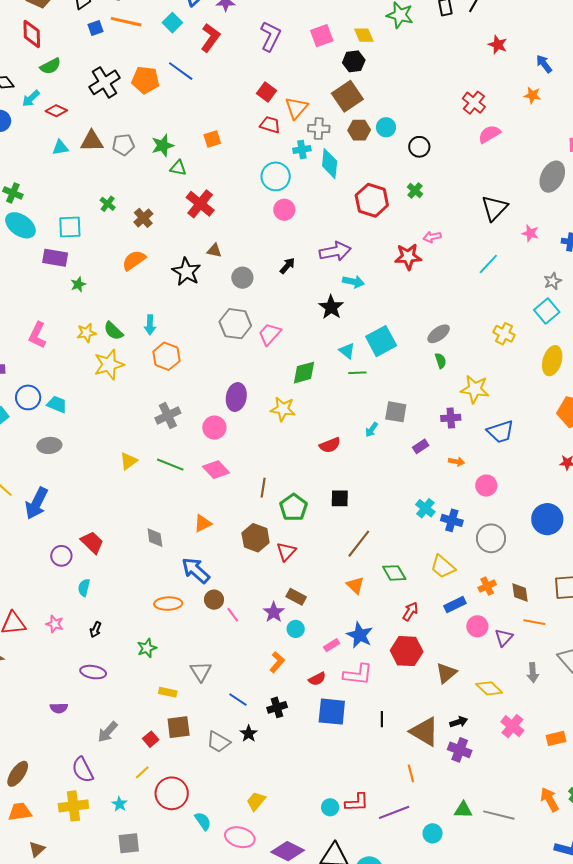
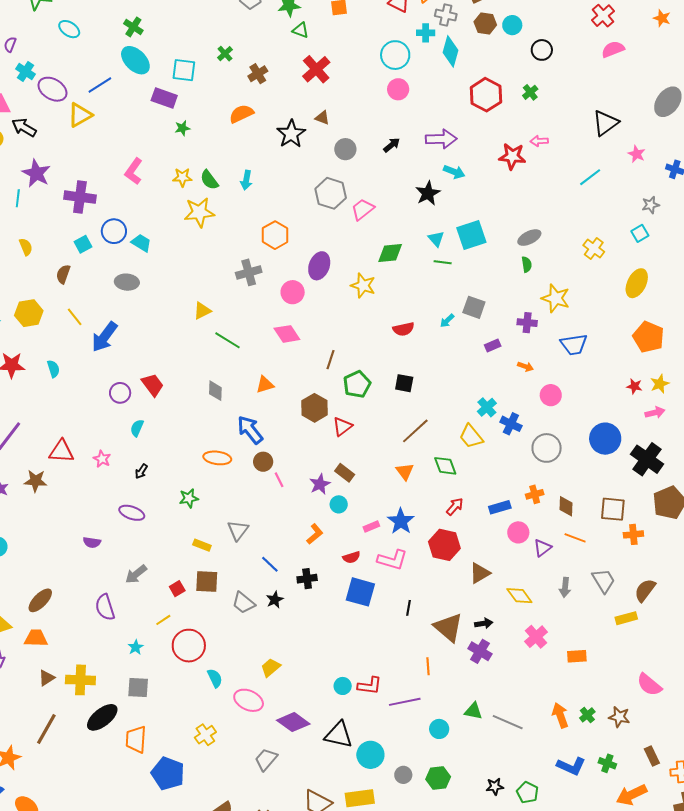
cyan square: (547, 311) -> (640, 233), size x0.7
orange hexagon: (166, 356) -> (275, 235), moved
green line: (170, 465) -> (227, 340), moved
yellow trapezoid: (443, 567) -> (471, 436), moved
yellow cross: (73, 806) -> (80, 680), moved

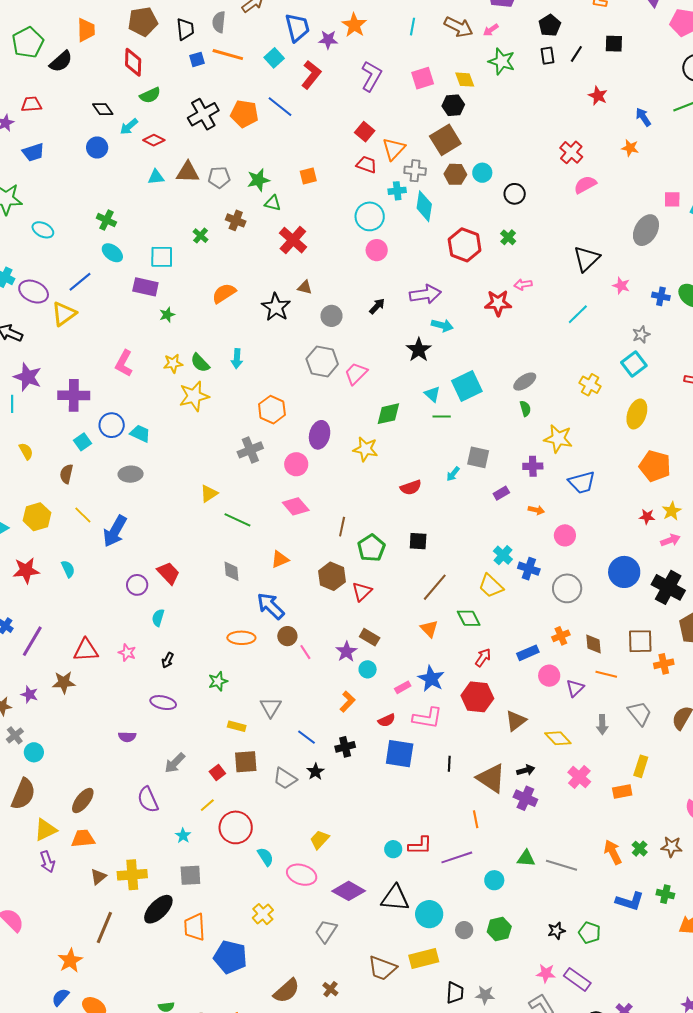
cyan ellipse: (135, 60) -> (112, 253), size x0.7
brown cross: (258, 74) -> (236, 220), moved, turned -30
cyan square: (640, 233) -> (634, 364), size x1.4
yellow rectangle: (626, 618) -> (641, 766), moved, turned -50

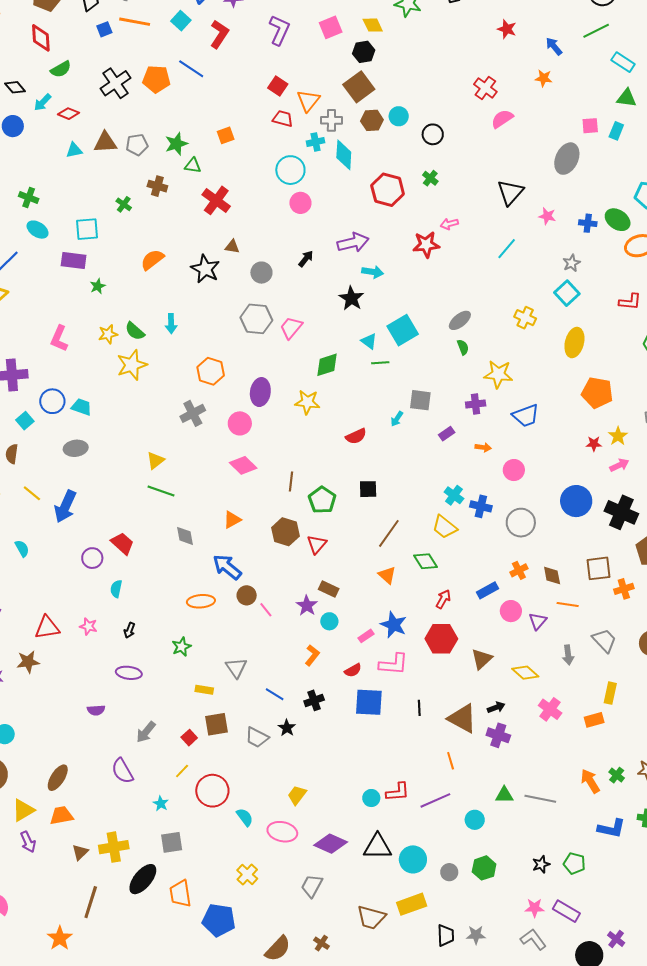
green line: (237, 520) -> (161, 491), moved

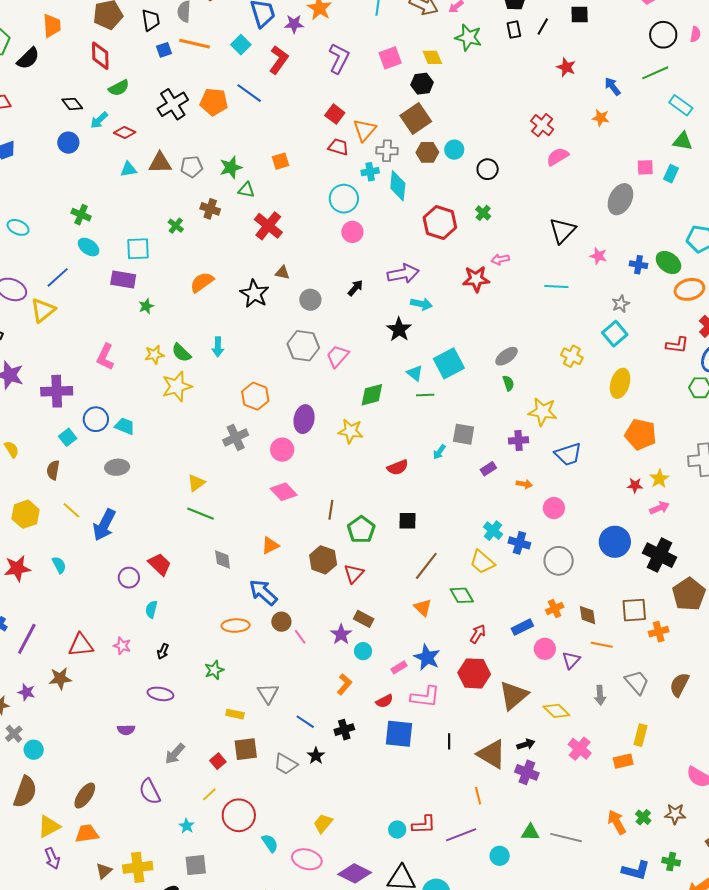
cyan line: (507, 249) -> (556, 287), turned 50
brown triangle: (482, 659) -> (514, 695), size x1.4

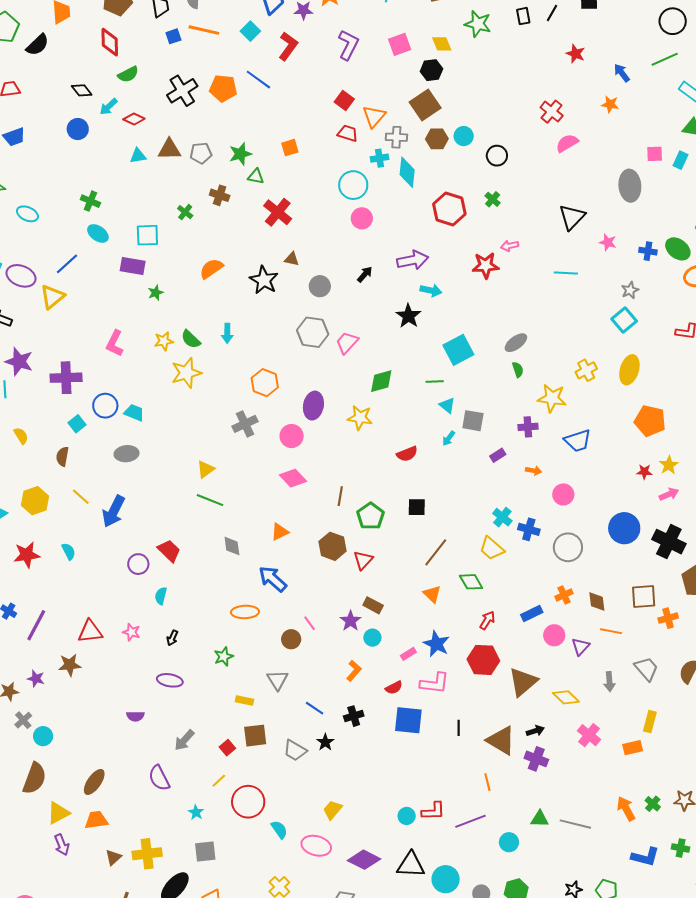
gray ellipse: (620, 199) -> (630, 186), turned -32
yellow cross: (572, 356) -> (586, 370), moved, turned 35
cyan triangle: (415, 373) -> (447, 405), moved
brown circle: (281, 622) -> (291, 639), moved

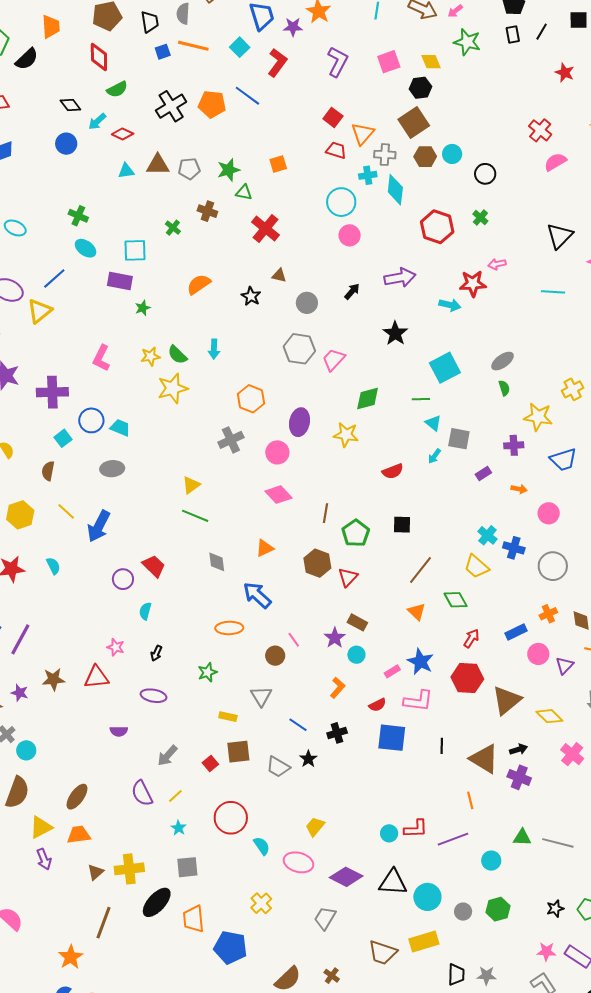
black star: (264, 280) -> (251, 296), size x0.7
cyan arrow: (431, 290) -> (450, 305), moved
red triangle: (90, 632) -> (96, 677), moved
yellow line: (219, 781) -> (175, 796), moved

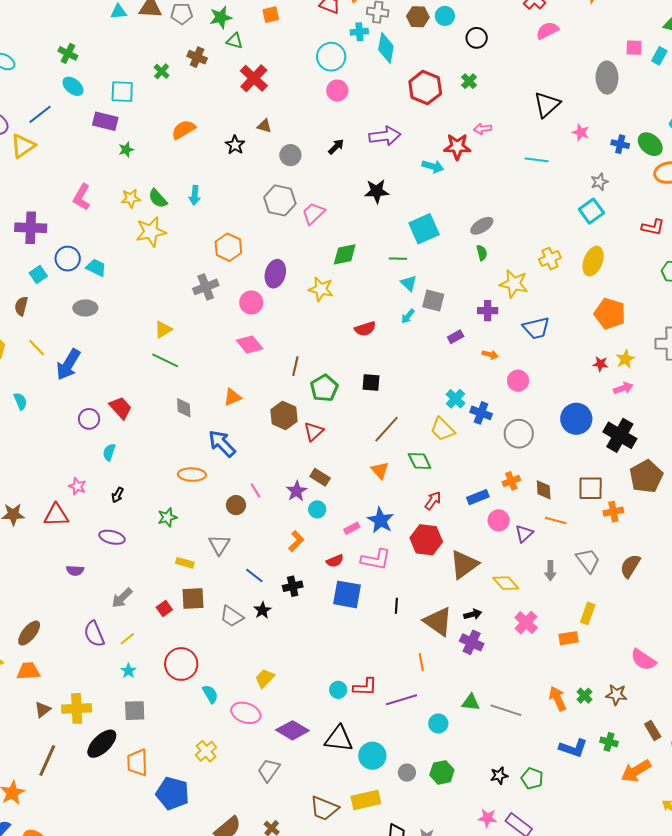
black star: (395, 333) -> (377, 191), turned 30

